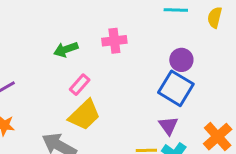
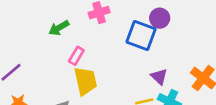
blue square: (176, 88) -> (141, 36), moved
yellow trapezoid: (84, 115) -> (85, 81), turned -48

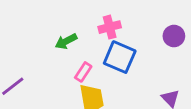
blue square: (141, 36) -> (120, 57), moved

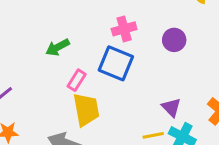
pink cross: (110, 27) -> (124, 29), moved

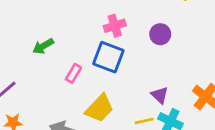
green arrow: (58, 47) -> (43, 46), moved
yellow trapezoid: (86, 110) -> (99, 108), moved, turned 56

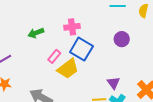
pink cross: (115, 26) -> (72, 27), moved
yellow trapezoid: (99, 108) -> (68, 69), moved

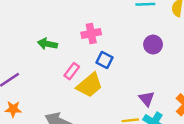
green arrow: (36, 33) -> (47, 44), turned 35
blue square: (81, 49) -> (105, 60), size x0.6

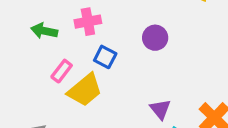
green arrow: (47, 44) -> (44, 31), moved
purple circle: (153, 45) -> (155, 38), moved

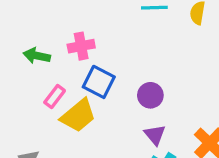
purple circle: (155, 38) -> (150, 95), moved
blue square: (105, 57) -> (99, 82), size x1.4

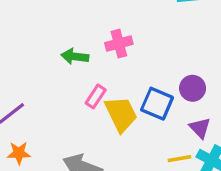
blue square: (99, 82) -> (157, 104), moved
yellow trapezoid: (78, 116) -> (121, 114), turned -72

